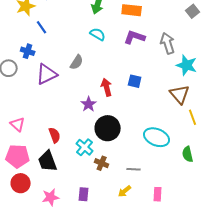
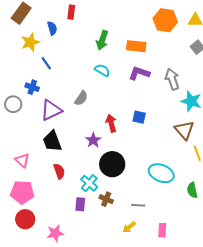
black trapezoid: (48, 161) -> (52, 141), moved
purple rectangle: (84, 194) -> (80, 204), moved

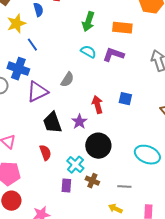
purple L-shape: (139, 73) -> (113, 55), moved
blue cross: (32, 87) -> (18, 69), size x1.5
black trapezoid: (52, 141) -> (52, 123), moved
yellow arrow: (129, 227) -> (115, 209), turned 64

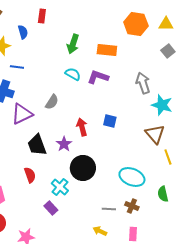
blue line: (32, 45) -> (17, 67), turned -48
brown cross: (92, 181) -> (132, 206), moved
purple rectangle: (66, 186) -> (51, 208), turned -48

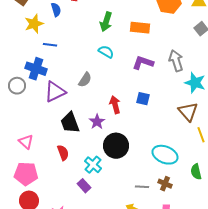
purple L-shape: (98, 77) -> (143, 63), moved

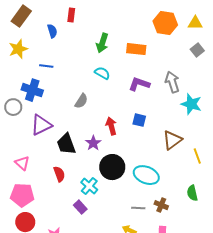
yellow star: (34, 24) -> (18, 49), moved
purple triangle: (55, 92) -> (41, 125), moved
brown triangle: (188, 112) -> (172, 140), moved, turned 35
cyan ellipse: (165, 155) -> (146, 175), moved

